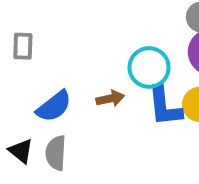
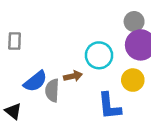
blue L-shape: (165, 106) -> (109, 106), moved
gray semicircle: (56, 153) -> (52, 90), moved

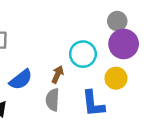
brown arrow: (73, 76) -> (58, 74), turned -54
gray semicircle: (52, 90) -> (53, 100), moved

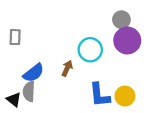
yellow circle: (116, 78) -> (125, 96), moved
gray semicircle: (53, 100) -> (29, 91), moved

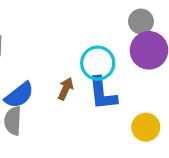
blue L-shape: (99, 95) -> (103, 94), moved

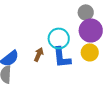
yellow circle: (146, 127) -> (90, 52), moved

